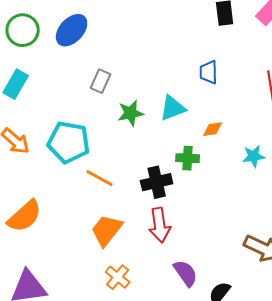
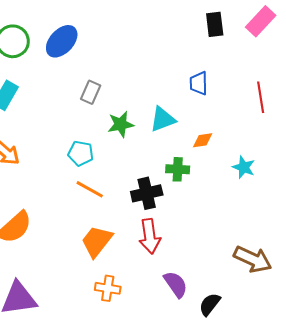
cyan pentagon: (69, 142) -> (81, 153), moved, size x0.6
cyan star: (254, 156) -> (244, 167), turned 30
orange cross: (118, 277) -> (108, 288), turned -30

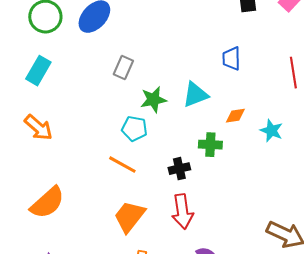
cyan pentagon: (81, 153) -> (134, 129), moved
cyan star: (244, 167) -> (271, 131), moved
black cross: (147, 193) -> (179, 169), size x0.7

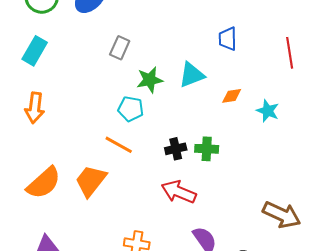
orange arrow: (38, 128) -> (35, 108), turned 56
green cross: (210, 145) -> (207, 149), moved
red arrow: (182, 212) -> (179, 192), turned 120
orange trapezoid: (129, 217) -> (91, 181), moved

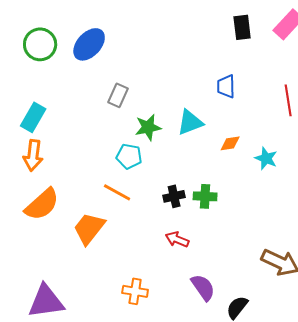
cyan rectangle: (35, 51) -> (33, 117), moved
orange semicircle: (44, 183) -> (42, 204), moved
red arrow: (179, 192) -> (177, 239), size x0.7

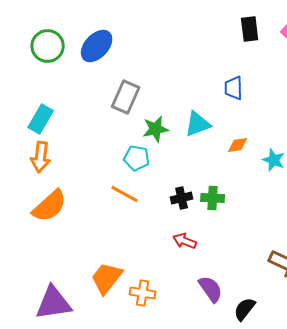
gray rectangle: (118, 95) -> (126, 97), size x1.4
orange trapezoid: (89, 228) -> (107, 278), moved

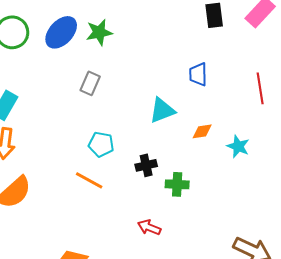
gray rectangle: (126, 97) -> (90, 83), size x0.7
green star: (156, 129) -> (99, 32), moved
black cross: (182, 198) -> (146, 165), moved

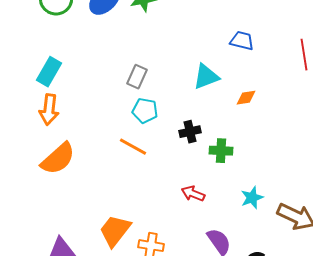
blue trapezoid: (198, 74) -> (242, 41), turned 105
gray rectangle: (90, 83) -> (137, 77), moved
cyan star: (238, 146) -> (252, 198), moved, turned 30

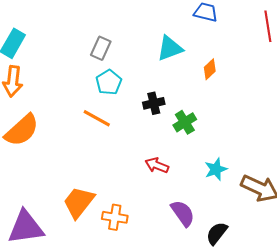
orange diamond: (246, 98) -> (210, 69), turned -35
cyan pentagon: (145, 111) -> (109, 82), turned 30
green cross: (221, 151) -> (185, 122), turned -35

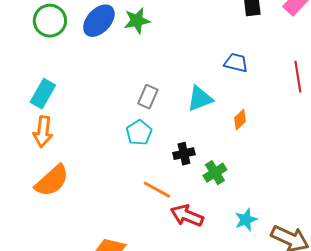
gray rectangle: (101, 48) -> (148, 97), moved
orange line: (97, 118) -> (157, 190), moved
red arrow: (157, 165) -> (187, 216), size x1.4

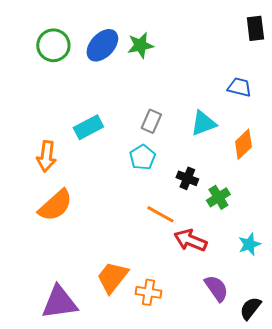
cyan rectangle: (43, 94) -> (88, 127), moved, turned 32
orange diamond: (240, 120) -> (243, 144), size x1.4
black cross: (184, 154) -> (187, 178), turned 35

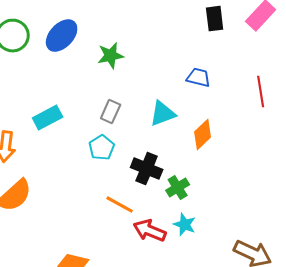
green star: (140, 45) -> (111, 56), moved
black cross: (187, 178) -> (147, 169), size x1.4
cyan star: (249, 244) -> (185, 225), moved, turned -30

